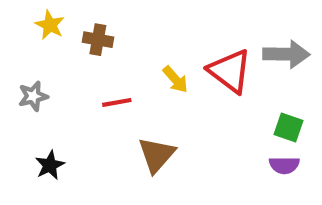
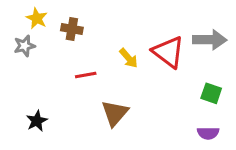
gray star: (33, 96) -> (24, 46), moved
purple semicircle: (284, 165) -> (208, 133), moved

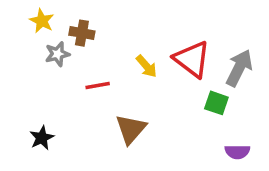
gray arrow: (210, 40) -> (239, 68), moved, turned -64
gray star: (24, 46) -> (57, 54), moved
green square: (211, 93) -> (216, 103), moved

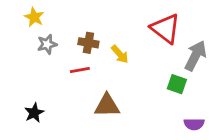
brown cross: (82, 33) -> (88, 43), moved
red triangle: (192, 59) -> (166, 29), moved
brown triangle: (131, 129) -> (107, 106), turned 48

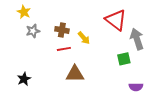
gray arrow: (195, 56) -> (137, 39), turned -45
red line: (80, 70) -> (64, 49), moved
green square: (177, 84) -> (124, 59), turned -32

